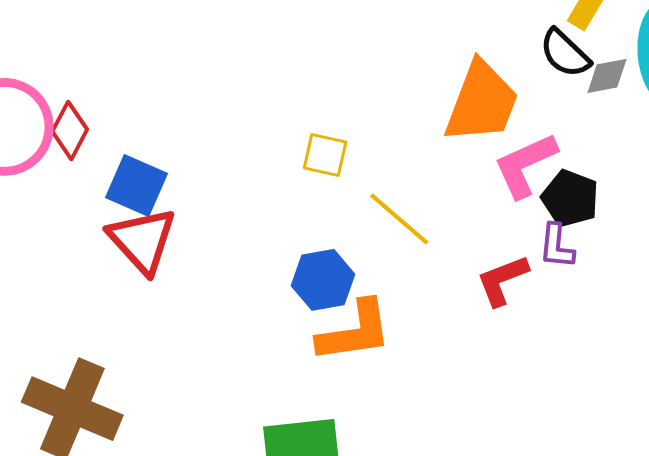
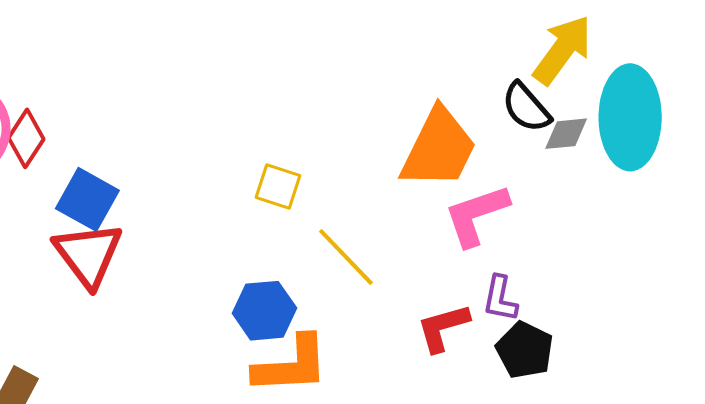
black pentagon: (570, 198) -> (525, 350), moved

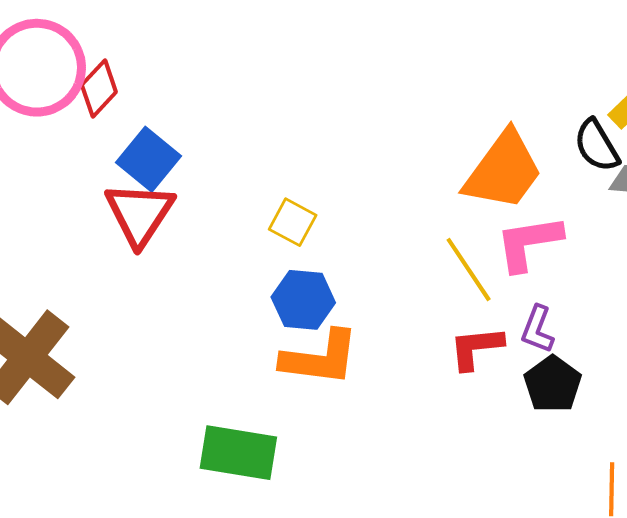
yellow square: (278, 186) -> (293, 222), moved
yellow line: (346, 257) -> (469, 269), moved

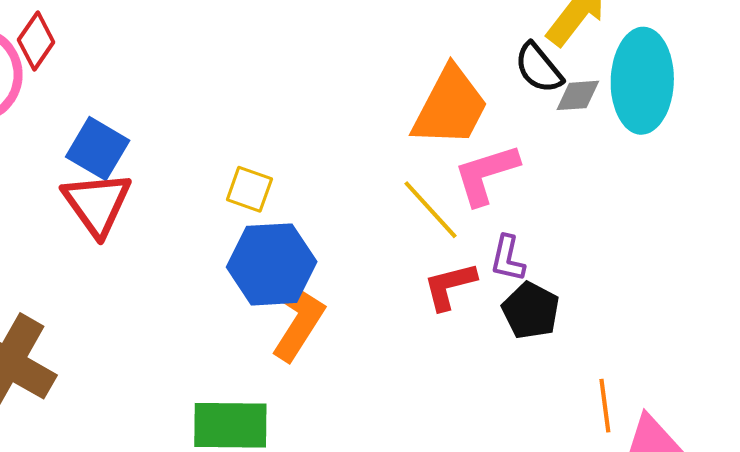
red diamond: (99, 88) -> (36, 41), moved
blue hexagon: (303, 300) -> (272, 264), size x1.4
orange L-shape: (320, 358) -> (297, 319), turned -56

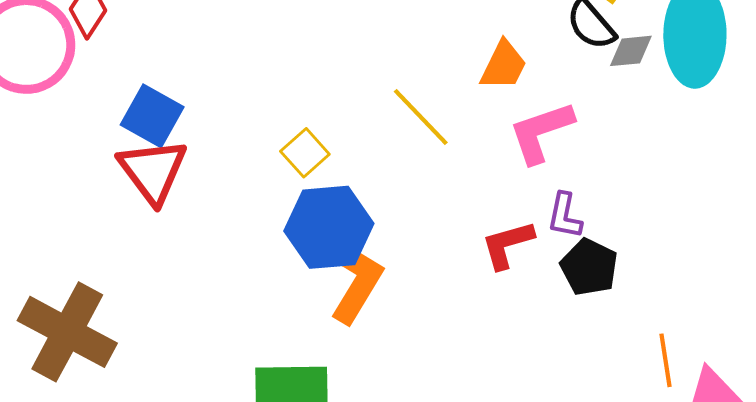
orange trapezoid: (450, 107) -> (504, 65), size x0.6
yellow square: (249, 189) -> (305, 153), turned 30
yellow line: (430, 210) -> (421, 117), moved

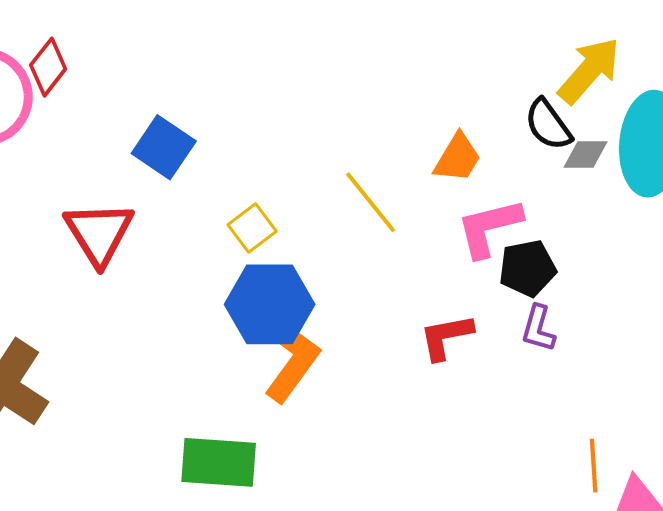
blue square: (152, 116) -> (164, 147), moved
purple L-shape: (565, 216) -> (538, 329), moved
black pentagon: (589, 267) -> (527, 268), moved, turned 30

